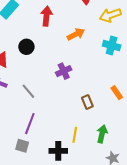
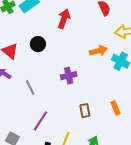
orange arrow: (76, 34) -> (99, 51), moved
purple line: (30, 124) -> (41, 121), moved

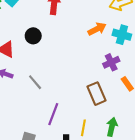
purple cross: (69, 76) -> (111, 62), moved
brown rectangle: (85, 111) -> (97, 94), size x1.5

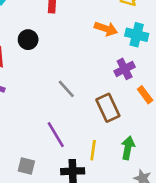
orange arrow: (97, 29) -> (106, 29), turned 48
gray line: (35, 82) -> (66, 89), moved
purple line: (53, 114) -> (56, 135), turned -50

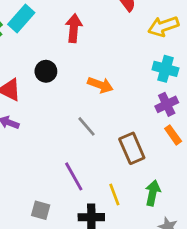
orange arrow: (106, 29) -> (100, 85), moved
purple cross: (125, 69) -> (167, 104), moved
yellow line: (93, 150) -> (114, 195), turned -30

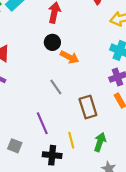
black circle: (46, 71) -> (52, 42), moved

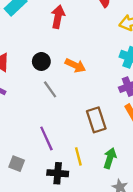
black circle: (52, 42) -> (41, 61), moved
gray line: (56, 87) -> (50, 89), moved

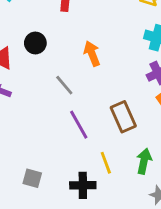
black circle: (41, 61) -> (35, 43), moved
orange arrow: (75, 65) -> (92, 54), turned -132
purple line: (46, 138) -> (79, 125), moved

